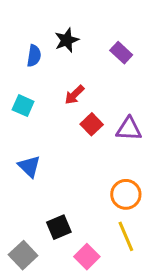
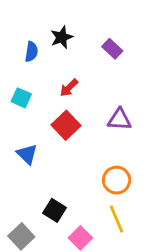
red square: (92, 124) -> (66, 125), moved, size x1.4
black square: (59, 227) -> (54, 210), turned -35

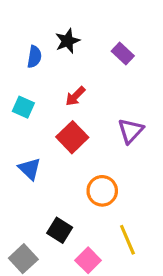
purple triangle: (119, 119) -> (131, 131), turned -50
orange circle: (117, 180) -> (102, 191), moved

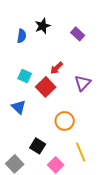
red arrow: (75, 96) -> (57, 68), moved
cyan square: (23, 107) -> (25, 76), moved

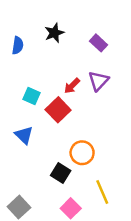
blue semicircle: (22, 36) -> (18, 45), moved
purple triangle: (83, 83) -> (98, 81), moved
black square: (38, 146) -> (61, 173), moved

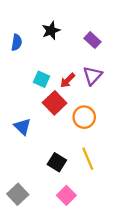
cyan square: (32, 96) -> (41, 79), moved
orange circle: (82, 153) -> (84, 117), moved
yellow line: (102, 192) -> (88, 159), moved

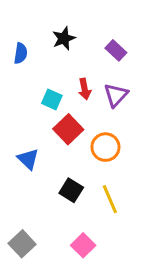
red arrow: (68, 80) -> (85, 89), moved, turned -56
black square: (57, 162) -> (71, 190), moved

